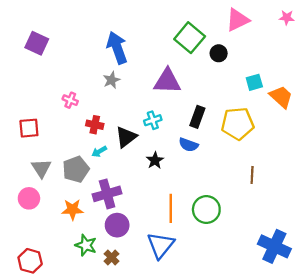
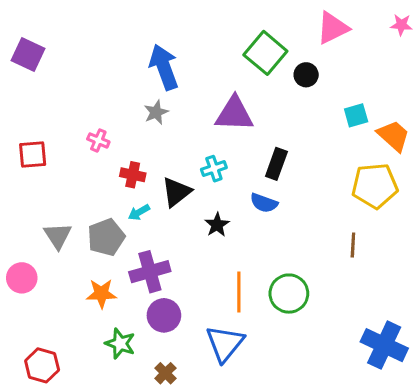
purple square: (37, 43) -> (28, 54), moved
yellow pentagon: (238, 124) -> (375, 186), moved
red square: (29, 128) -> (33, 154), moved
pink circle: (29, 198) -> (22, 278), moved
brown cross: (112, 257) -> (165, 373), moved

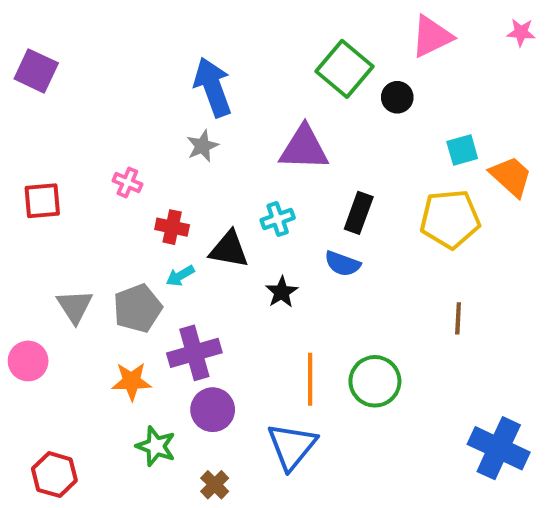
yellow pentagon: (375, 186) -> (450, 219), moved
black triangle: (176, 192) -> (229, 249), turned 48

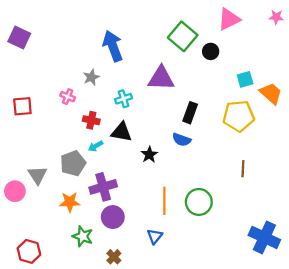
gray star: (203, 146) -> (91, 77), moved
cyan cross: (278, 219) -> (124, 99), moved
gray triangle: (75, 306) -> (38, 175), moved
blue triangle: (292, 446) -> (155, 236), size x0.6

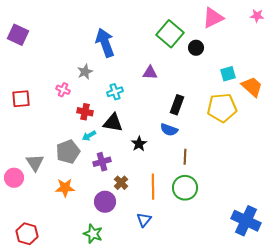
purple triangle: (161, 78) -> (150, 73), size x0.6
brown line: (243, 169) -> (185, 157), moved
purple cross: (103, 187) -> (102, 162), moved, size x0.7
green star: (83, 236) -> (93, 234), moved
brown cross: (114, 257) -> (121, 183), moved

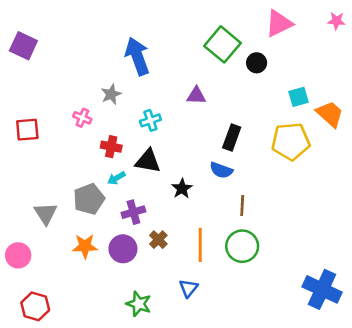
pink circle: (14, 178) -> (18, 255), moved
purple circle: (105, 202) -> (123, 249), moved
green star: (93, 234) -> (139, 304), moved

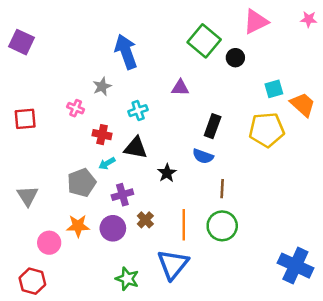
gray triangle: (46, 213) -> (28, 196), moved
pink circle: (18, 255) -> (49, 243), moved
blue triangle: (188, 288) -> (173, 264), size x1.8

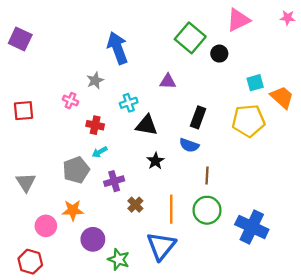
black triangle: (136, 148) -> (147, 125), moved
purple circle: (113, 228) -> (93, 239), moved
blue cross: (295, 266) -> (252, 227), moved

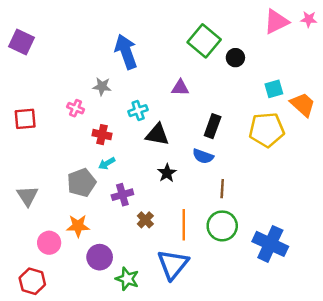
pink triangle: (238, 20) -> (276, 22), moved
gray star: (95, 80) -> (102, 86), turned 30

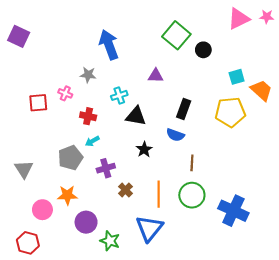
red square: (25, 119) -> (38, 103), moved

